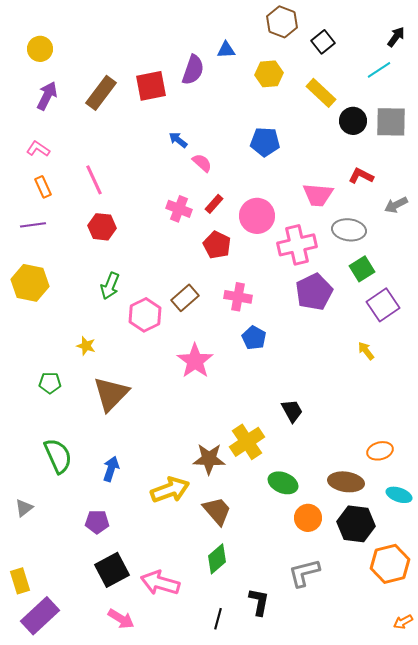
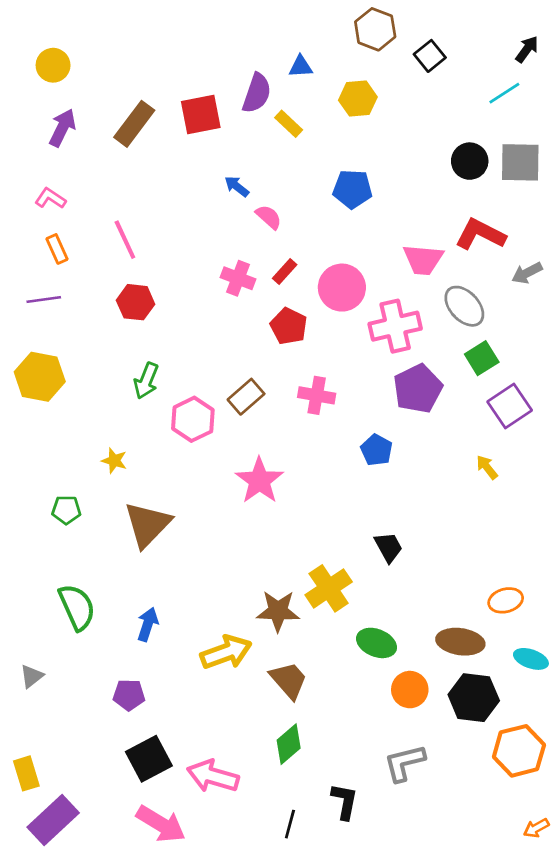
yellow rectangle: (321, 93) -> (289, 124), moved, size x0.7
red L-shape: (361, 176) -> (480, 234), size x1.5
gray ellipse: (349, 230) -> (464, 306), turned 40
blue pentagon: (254, 338) -> (377, 450), moved
pink arrow: (121, 619) -> (161, 824), size x1.4

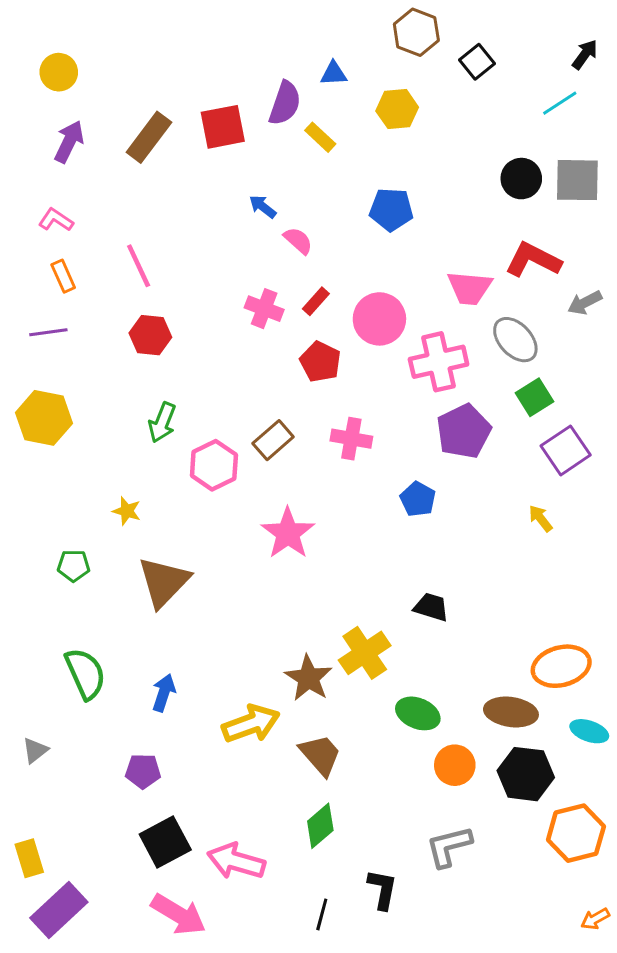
black trapezoid: (388, 547) -> (431, 607), turned -44
orange ellipse: (506, 600) -> (561, 666), size x1.5
brown star: (278, 611) -> (308, 678), turned 30

